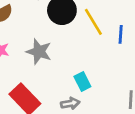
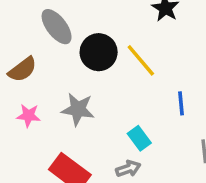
blue line: (121, 34) -> (181, 103), moved

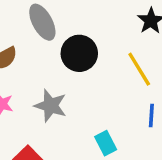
yellow line: (141, 60) -> (139, 69), moved

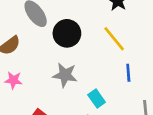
gray star: (50, 106) -> (65, 75), moved

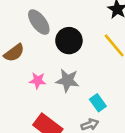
pink star: (13, 80) -> (38, 81), moved

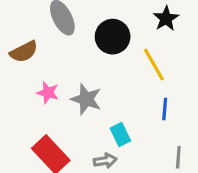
black circle: (69, 41) -> (113, 37), moved

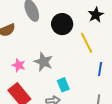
pink star: (48, 93) -> (19, 65), moved
blue line: (165, 109) -> (100, 69), moved

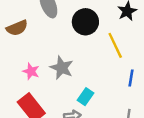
cyan rectangle: (63, 85) -> (86, 97), turned 56

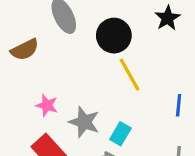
yellow line: (115, 45) -> (130, 74), moved
gray star: (62, 68) -> (84, 122), moved

